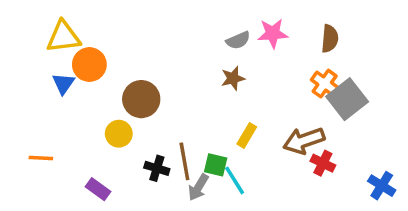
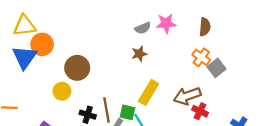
blue triangle: (63, 84) -> (25, 57), size x1.6
gray square: (347, 99) -> (216, 68), size x0.7
yellow rectangle: (247, 135) -> (149, 92), size x1.5

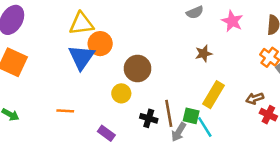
pink star: (166, 23) -> (232, 21), turned 30
gray semicircle: (143, 28) -> (195, 12), moved
brown arrow: (187, 96) -> (255, 98), size x0.6

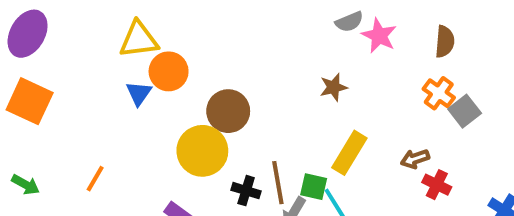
gray semicircle: (195, 12) -> (349, 22), moved
blue triangle: (81, 57) -> (139, 93), size x0.6
yellow circle: (121, 93) -> (202, 151), size x1.6
orange line: (65, 111) -> (95, 179), moved, turned -63

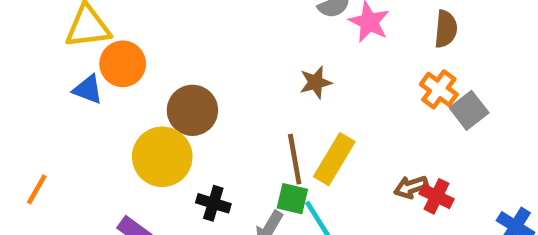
blue triangle: (139, 93) -> (88, 89), turned -44
brown arrow: (415, 159) -> (411, 187), moved
brown line: (278, 183) -> (295, 159), moved

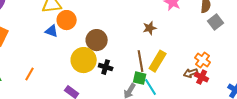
orange cross: (439, 89) -> (203, 60), moved
gray square: (469, 110) -> (216, 22), moved
black cross: (213, 203) -> (106, 67), moved

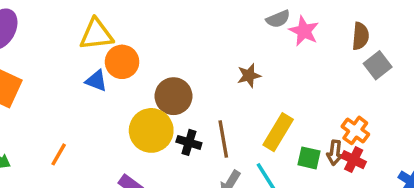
brown star: (150, 28) -> (249, 76), moved
brown line: (141, 61) -> (223, 139), moved
brown arrow: (191, 73) -> (335, 153), turned -64
green square: (140, 78) -> (309, 158), moved

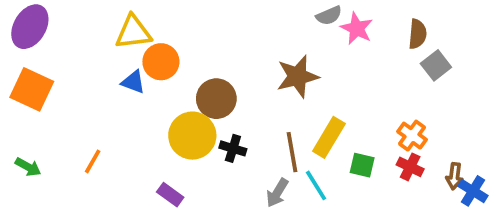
brown star: (249, 76) -> (298, 76), size x1.6
brown line: (223, 139) -> (292, 152), moved
brown arrow: (335, 153) -> (454, 176), moved

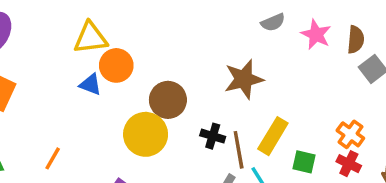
pink star: (357, 28) -> (316, 34), moved
black cross: (233, 148) -> (213, 136), moved

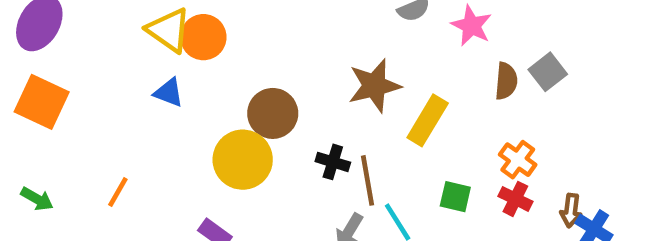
yellow triangle: (90, 38) -> (169, 30), turned 42
brown semicircle: (356, 40) -> (506, 81), moved
orange circle: (116, 65) -> (203, 37), moved
yellow rectangle: (273, 136) -> (428, 120), moved

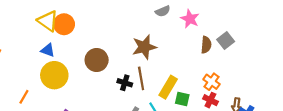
yellow rectangle: (428, 120) -> (168, 87), moved
yellow circle: (243, 160) -> (54, 75), moved
brown line: (367, 180) -> (141, 78), moved

